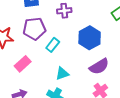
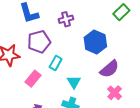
cyan rectangle: (53, 45) -> (56, 63), moved
cyan triangle: (62, 74) -> (74, 82), turned -32

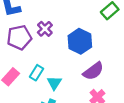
purple cross: (66, 19) -> (45, 29), moved, turned -32
cyan rectangle: (56, 63) -> (37, 73), moved

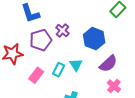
cyan triangle: (54, 83) -> (76, 65), moved

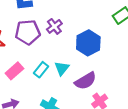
purple semicircle: (108, 64) -> (85, 81), moved

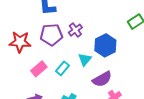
cyan triangle: (62, 68) -> (85, 59), moved

